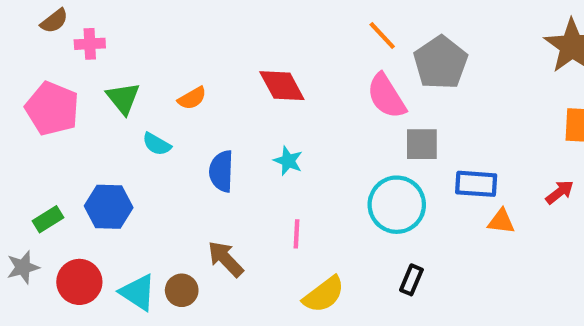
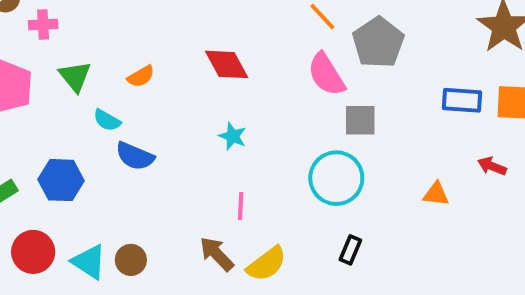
blue semicircle: (221, 171) -> (135, 156), moved, turned -69
blue rectangle: (476, 184) -> (462, 100), moved
red arrow: (560, 192) -> (492, 166), turned -120
brown arrow: (226, 259) -> (217, 254), moved

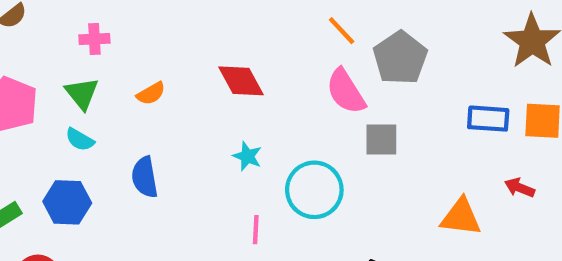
pink cross: (43, 25) -> (94, 39), moved
cyan semicircle: (107, 120) -> (80, 140), moved
blue semicircle: (135, 156) -> (145, 177), turned 57
cyan circle: (336, 178) -> (314, 190), moved
orange triangle: (436, 194) -> (461, 217), size x1.5

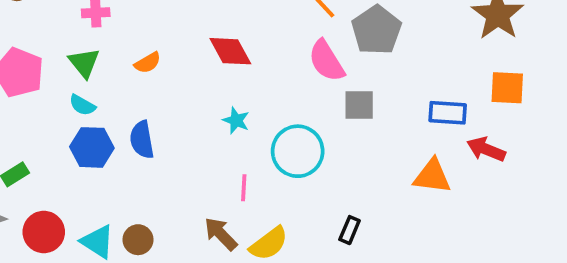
blue rectangle: (488, 119) -> (448, 113), moved
red arrow: (520, 188) -> (486, 149), size x1.4
blue hexagon: (67, 202) -> (92, 147), moved

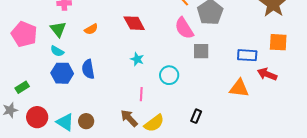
cyan circle: (298, 151) -> (169, 75), size x0.7

